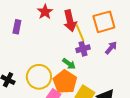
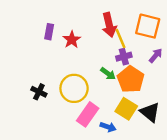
red star: (45, 12) -> (72, 40), moved
orange square: (104, 22) -> (148, 26), turned 30
orange pentagon: (65, 82) -> (131, 79), moved

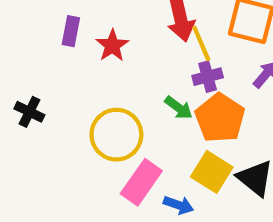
black cross: (39, 92) -> (29, 112), moved

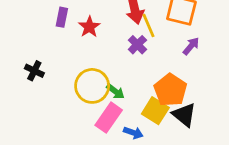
purple cross: (208, 77) -> (137, 45), moved, turned -30
green arrow: (179, 108) -> (115, 91), moved
orange pentagon: (220, 118) -> (170, 90), moved

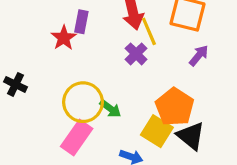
purple rectangle: (62, 17) -> (81, 22), moved
red star: (89, 27) -> (64, 38), moved
pink rectangle: (109, 118) -> (77, 138), moved

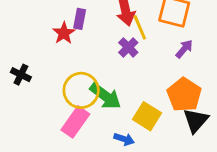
orange pentagon: (175, 107) -> (184, 95), moved
green arrow: (110, 109) -> (105, 96), size x1.6
black triangle: (191, 136) -> (196, 120), moved, turned 32

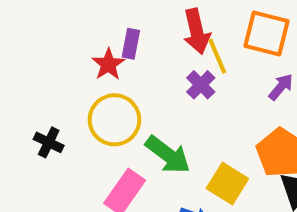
black cross: (21, 75) -> (49, 142), moved
yellow circle: (81, 90) -> (114, 120), moved

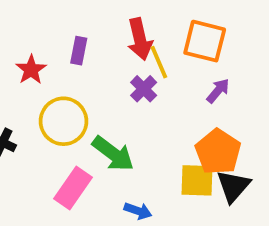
red star: (108, 64) -> (31, 70), moved
yellow square: (227, 183) -> (197, 180), moved, turned -30

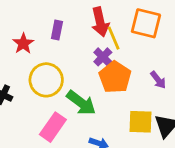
purple arrow: (218, 91) -> (158, 80), moved, turned 102
orange pentagon: (218, 152) -> (115, 77), moved

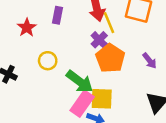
yellow circle: (46, 80) -> (48, 61), size x0.6
yellow square: (141, 122) -> (102, 99), moved
pink rectangle: (53, 127) -> (82, 104), moved

